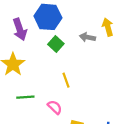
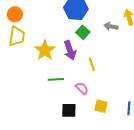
purple arrow: (20, 29) -> (70, 50), moved

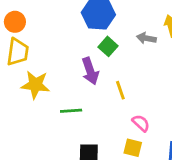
yellow star: (45, 50) -> (35, 85), moved, turned -30
pink semicircle: (82, 88) -> (141, 123), moved

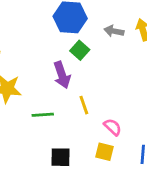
gray arrow: (146, 38) -> (114, 31), moved
yellow line: (120, 90) -> (84, 105), moved

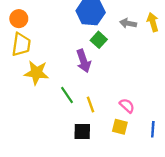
yellow line: (84, 105) -> (91, 104), moved
green line: (43, 115) -> (67, 95), turned 60

